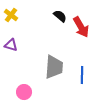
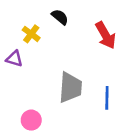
yellow cross: (11, 15) -> (31, 34), moved
black semicircle: (60, 16) -> (60, 17), moved

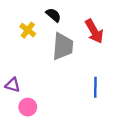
purple triangle: (14, 59) -> (13, 85), moved
gray trapezoid: (70, 87) -> (63, 46), moved

